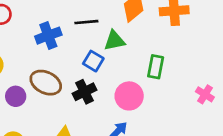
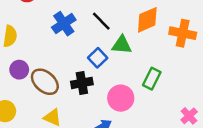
black line: (86, 22) -> (101, 21), turned 35
blue cross: (48, 36) -> (64, 24), turned -30
brown ellipse: (46, 83) -> (45, 82), moved

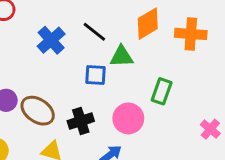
blue square: (98, 58) -> (95, 75), turned -36
black cross: (82, 83) -> (81, 121), moved

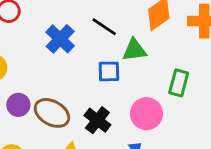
black cross: (81, 121) -> (97, 120), turned -30

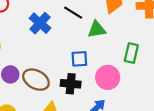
blue square: (109, 71) -> (79, 59), moved
black cross: (97, 120) -> (71, 84), turned -30

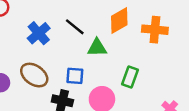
brown ellipse: (36, 80) -> (34, 75), moved

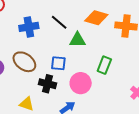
orange diamond: (119, 21) -> (96, 18), turned 45
blue cross: (39, 33) -> (29, 27), turned 30

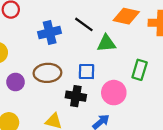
brown ellipse: (24, 62) -> (47, 73), turned -35

